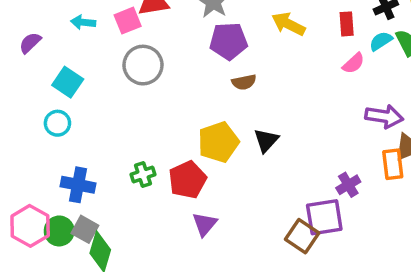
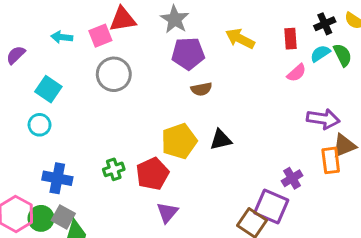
black triangle: (266, 140) -> (221, 140), turned 35
purple square: (324, 217) -> (271, 207), turned 32

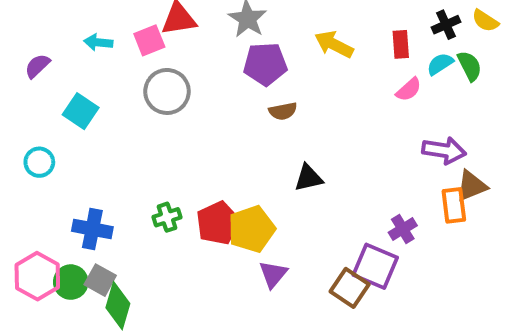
cyan circle: (40, 125) -> (39, 162), moved
yellow pentagon: (179, 141) -> (251, 229), moved
purple triangle: (167, 212) -> (273, 274), moved

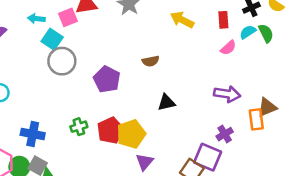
purple pentagon: (265, 64) -> (107, 79), moved, turned 30
gray circle: (167, 91) -> (62, 61), moved
cyan square: (81, 111) -> (52, 39), moved
purple arrow: (444, 150) -> (227, 94), moved

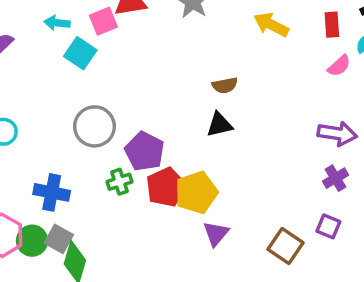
gray circle: (62, 61) -> (95, 126), moved
purple pentagon: (107, 79) -> (144, 151), moved
black triangle: (166, 102) -> (219, 125), moved
purple cross: (225, 134) -> (336, 178), moved
purple square: (208, 157) -> (328, 226), moved, size x0.6

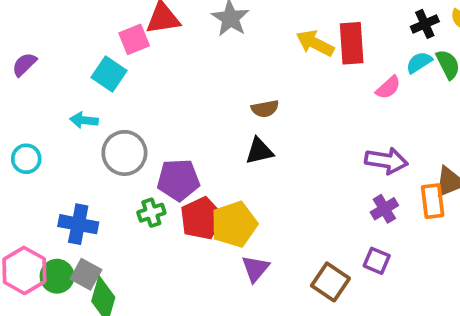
cyan arrow: (57, 23) -> (84, 120), moved
red rectangle: (332, 25) -> (352, 43), moved, size x1.5
purple pentagon: (144, 151) -> (178, 180), turned -30

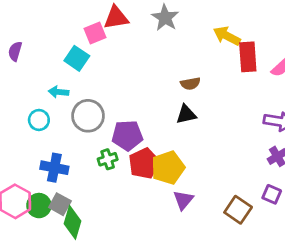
red rectangle: (352, 43) -> (248, 57), moved
purple semicircle: (24, 64) -> (15, 51), turned -30
cyan circle: (26, 159) -> (39, 120), moved

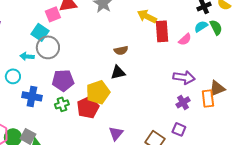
gray circle: (88, 116) -> (48, 47), moved
purple pentagon: (127, 135) -> (63, 80), moved
blue cross: (54, 168) -> (32, 96), moved
yellow pentagon: (168, 168) -> (98, 92), moved

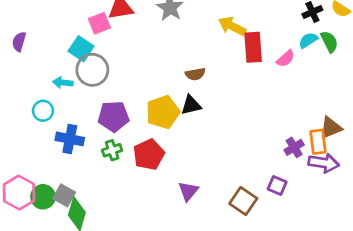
purple arrow: (184, 77) -> (324, 163), moved
yellow pentagon: (98, 92) -> (163, 112), moved
purple cross: (183, 102) -> (294, 147), moved

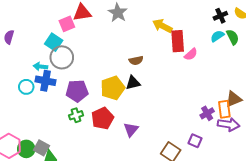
pink semicircle: (286, 59) -> (191, 54), moved
blue cross: (70, 139) -> (46, 81), moved
purple triangle: (188, 191) -> (131, 130), moved

